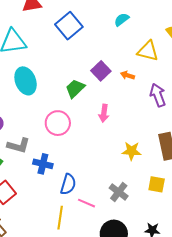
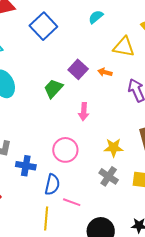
pink circle: (58, 123) -> (65, 150), moved
gray cross: (119, 192) -> (109, 176), moved

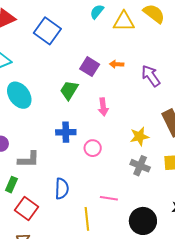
yellow triangle: (124, 47) -> (124, 21), moved
pink circle: (65, 150) -> (93, 148), size x0.7
blue cross: (26, 166) -> (66, 132), moved
blue semicircle: (52, 185) -> (62, 189), moved

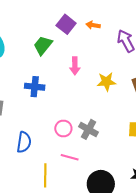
yellow star: (139, 136) -> (106, 82), moved
pink circle: (93, 148) -> (63, 129), moved
gray cross: (140, 166) -> (88, 129), moved

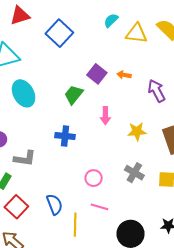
gray cross: (88, 129) -> (134, 173), moved
blue semicircle: (24, 142) -> (54, 204), moved, turned -30

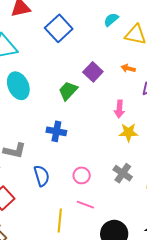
orange arrow: (124, 75) -> (128, 68), moved
pink arrow: (105, 116) -> (119, 109), moved
blue semicircle: (54, 204) -> (42, 176), moved

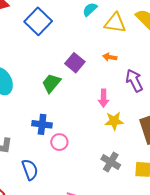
pink circle: (82, 175) -> (59, 142), moved

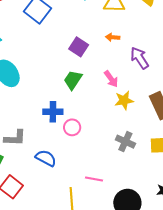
green trapezoid: (51, 83) -> (73, 80), moved
pink arrow: (104, 98) -> (111, 79), turned -30
blue semicircle: (30, 170) -> (46, 158), turned -35

